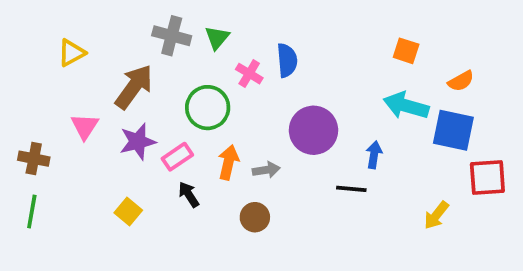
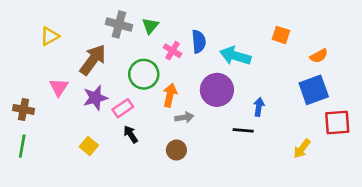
cyan arrow: (406, 106) -> (235, 56), moved
blue square: (453, 130) -> (314, 90), turned -32
orange arrow: (228, 162) -> (170, 95), moved

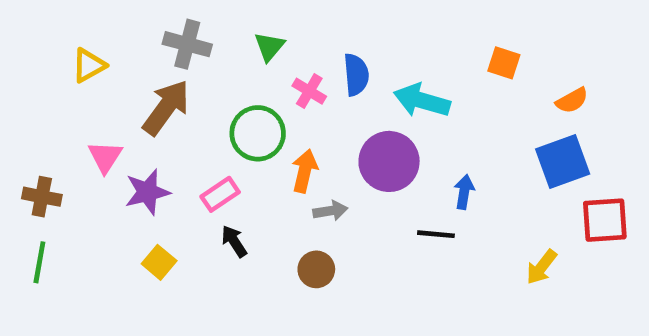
gray cross: (119, 25) -> (187, 44), moved
purple star: (95, 98) -> (147, 192), moved

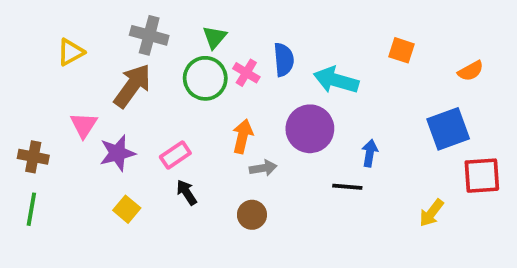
orange semicircle: (572, 100) -> (471, 71), moved
green circle: (258, 133) -> (205, 78), moved

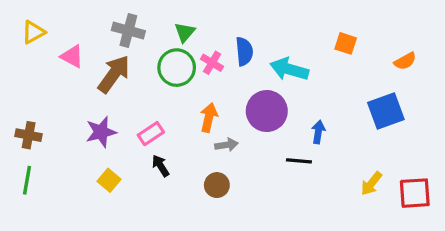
yellow triangle: (71, 52) -> (33, 32), moved
pink triangle: (84, 125) -> (72, 56), moved, turned -35
red square: (482, 176) -> (415, 193), moved

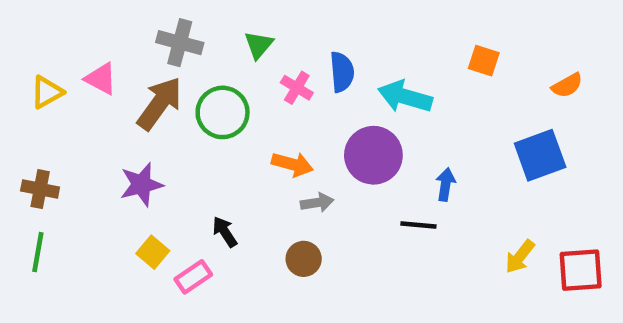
yellow triangle: (33, 32) -> (47, 92), moved
green circle: (177, 68) -> (223, 112), moved
orange arrow: (209, 117) -> (292, 164), turned 92
pink rectangle: (151, 134) -> (193, 277), moved

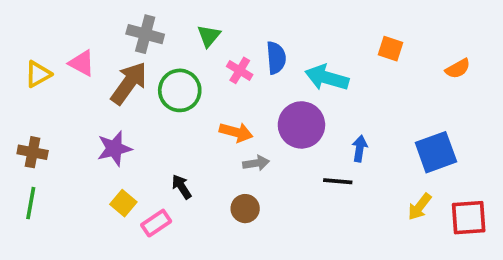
blue square: (540, 155) -> (436, 152), moved

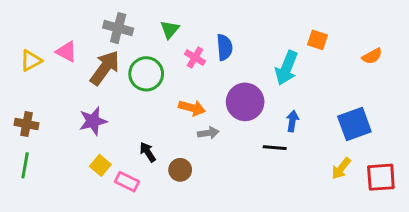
cyan arrow: (327, 78) -> (286, 68), moved, turned -84
brown circle: (245, 209) -> (180, 170), moved
pink rectangle: (156, 223) -> (127, 182), turned 60

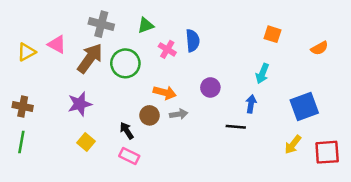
green triangle: (170, 30) -> (146, 25), turned 30
cyan arrow: (286, 68) -> (262, 74), moved, size x0.7
purple circle: (245, 102) -> (210, 87), size x0.6
brown circle: (180, 170) -> (149, 115), moved
pink rectangle: (127, 182) -> (129, 156), moved

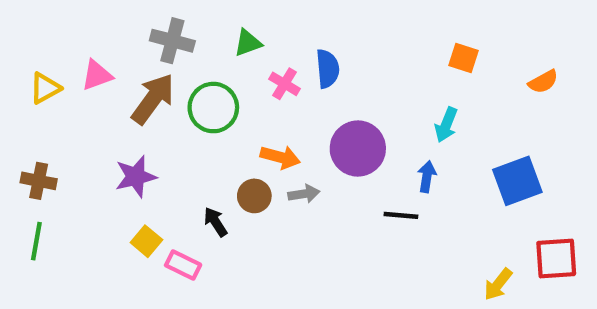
pink triangle: (57, 44) -> (97, 75), turned -48
purple circle: (210, 87) -> (358, 149), size x1.6
yellow arrow: (293, 145) -> (498, 284), moved
pink rectangle: (129, 156) -> (183, 265), moved

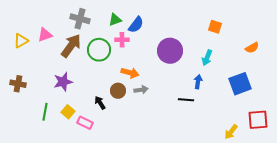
blue semicircle: (328, 69) -> (136, 25), moved, turned 42
orange semicircle: (543, 82) -> (252, 48), moved
pink cross: (284, 84) -> (122, 40), moved, turned -32
purple circle: (358, 149) -> (170, 51), moved
green line: (36, 241) -> (45, 112), moved

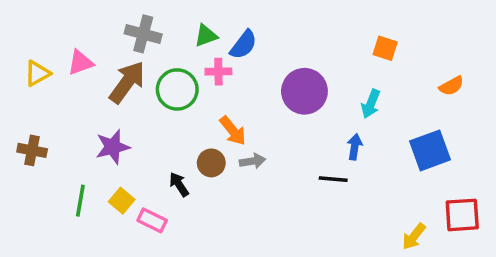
orange arrow: (130, 73) -> (233, 131), turned 36

